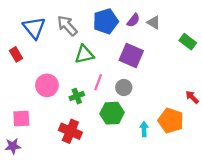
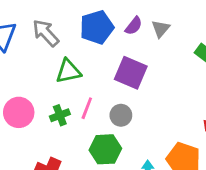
gray triangle: (154, 22) -> (161, 29), turned 40
green cross: (77, 96) -> (60, 115), moved

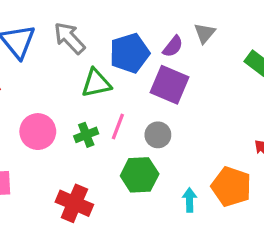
purple semicircle: (134, 26) -> (173, 46), moved
blue pentagon: (97, 27) -> (130, 53), moved

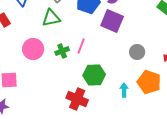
green triangle: (96, 83) -> (51, 18), moved
gray circle: (158, 135) -> (137, 52), moved
red cross: (74, 203) -> (77, 99), moved

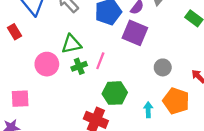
green triangle: (51, 18) -> (71, 44), moved

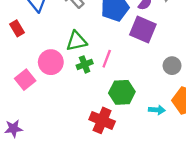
pink square: (20, 99) -> (25, 80), moved, turned -36
cyan arrow: (148, 110) -> (157, 110), turned 96

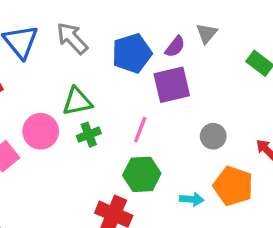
purple square: (143, 29) -> (172, 85), turned -36
pink line: (107, 59) -> (140, 130), moved

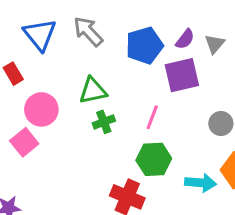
gray triangle: (207, 33) -> (215, 44), moved
pink circle: (41, 131) -> (41, 109), moved
cyan arrow: (192, 199) -> (201, 183), size x1.4

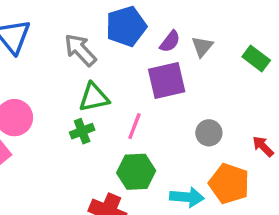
gray arrow: (88, 31) -> (80, 50), moved
blue pentagon: (144, 45) -> (126, 26), moved
green triangle: (93, 91) -> (94, 97), moved

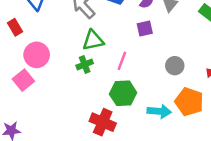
purple square: (167, 80) -> (145, 28), size x0.6

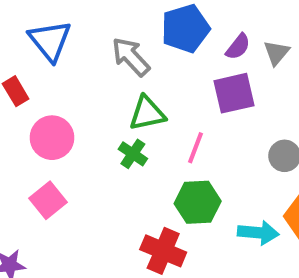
purple square: (145, 28) -> (234, 93), size x1.5
green cross: (85, 64) -> (133, 154), turned -35
pink square: (23, 80) -> (48, 200), moved

